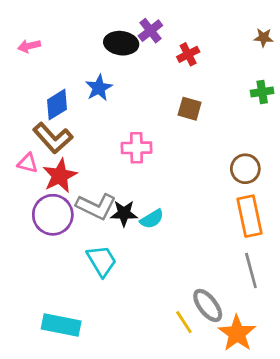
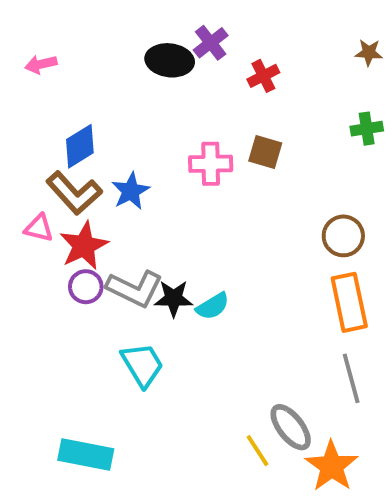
blue star: (99, 88) -> (131, 191), moved
pink cross: (137, 148) -> (211, 164), moved
purple circle: (53, 215) -> (86, 287), moved, size x0.6

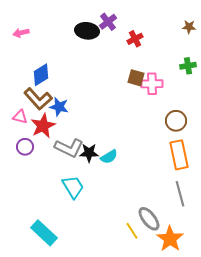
pink cross: (211, 164) -> (152, 84), moved
blue star: (131, 191) -> (59, 107), moved, turned -30
purple circle: (86, 287) -> (25, 147), moved
cyan rectangle: (86, 454) -> (44, 233), turned 32

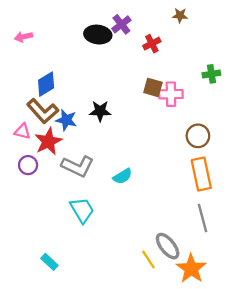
brown star: (189, 27) -> (180, 15), moved
black star: (89, 153) -> (100, 111), moved
cyan rectangle: (44, 233) -> (49, 262), size x0.6

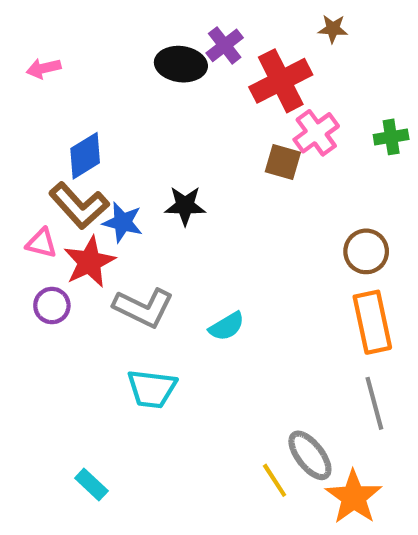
red cross: (152, 44) -> (281, 81), size x1.8
pink cross: (171, 94) -> (316, 133), moved, turned -35
cyan trapezoid: (82, 210) -> (152, 389), turned 128

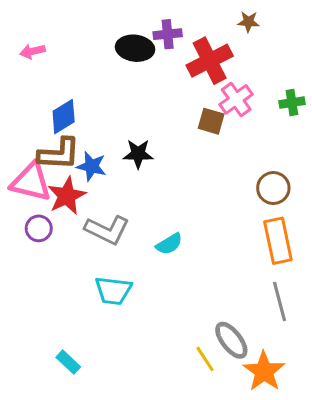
purple cross: (225, 45) -> (168, 34), turned 32
brown L-shape: (79, 206) -> (59, 154), turned -45
pink triangle: (41, 243) -> (31, 182), size x1.8

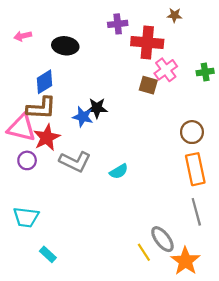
black ellipse: (135, 48) -> (65, 46), moved
red cross: (210, 61) -> (147, 43), turned 32
blue star: (92, 166) -> (83, 117), moved
cyan trapezoid: (113, 291) -> (26, 217), moved

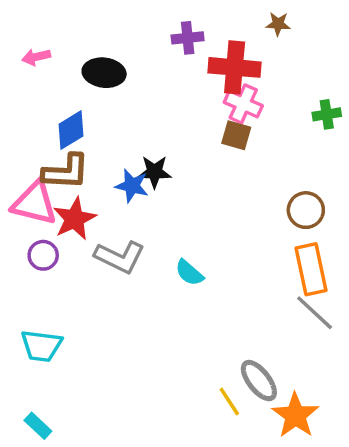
pink cross: (166, 70) -> (243, 104), moved, turned -30
cyan semicircle: (119, 171) -> (189, 273), turned 72
gray line: (196, 212) -> (315, 313), moved, turned -32
cyan rectangle: (48, 254) -> (38, 426), moved

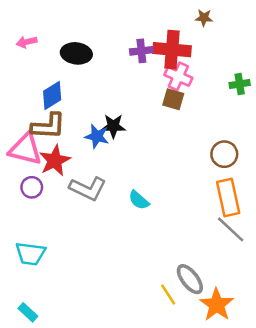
purple cross: (188, 38) -> (141, 51), moved

